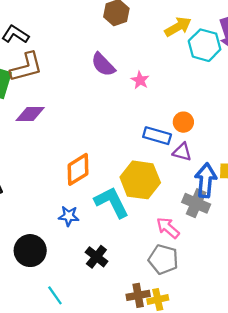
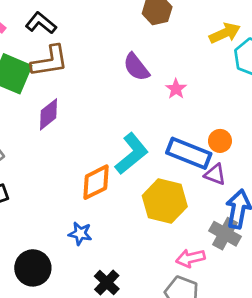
purple diamond: (30, 114) -> (48, 114), turned -44
blue rectangle: (157, 136) -> (189, 153), size x1.4
cyan L-shape: (112, 202) -> (132, 154), moved, turned 72
pink arrow: (168, 228) -> (190, 258), turned -60

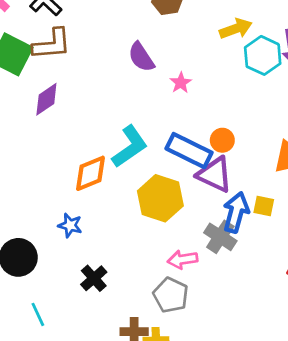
purple triangle: (215, 174) -> (215, 175), size x1.6

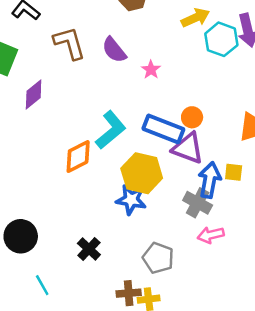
brown L-shape: (52, 44) -> (69, 43), moved, turned -96
blue star: (70, 225) -> (131, 200), moved, size x1.4
pink arrow: (183, 259) -> (211, 235), moved

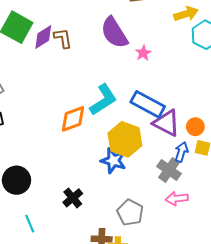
brown L-shape: (69, 43) -> (63, 38), moved, size x0.7
purple semicircle: (114, 50) -> (114, 33), size x1.4
purple diamond: (34, 94) -> (43, 37), moved
orange circle: (192, 117) -> (195, 127), moved
blue arrow: (210, 180) -> (181, 152), size x0.7

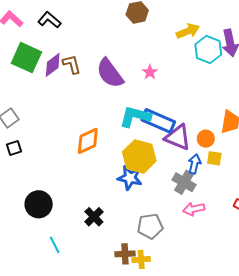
purple semicircle: (114, 33) -> (110, 73), moved
cyan L-shape: (103, 100) -> (135, 117), moved, turned -128
gray pentagon: (130, 213) -> (150, 226), turned -30

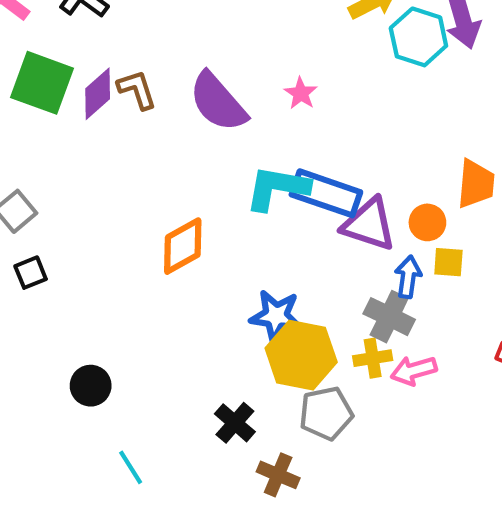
yellow hexagon: (139, 156) -> (301, 355), moved
black circle: (39, 204) -> (91, 386), size x0.7
black cross: (94, 217) -> (235, 423), moved
brown cross: (125, 254) -> (278, 475), turned 30
yellow cross: (141, 259) -> (373, 358), moved

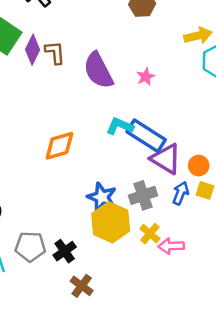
purple diamond: (98, 94) -> (33, 50), turned -36
cyan L-shape: (277, 188) -> (120, 126), size x0.7
gray cross: (389, 317) -> (143, 195), moved, turned 32
yellow cross: (373, 358) -> (150, 234), turned 36
gray pentagon: (326, 413) -> (30, 247), moved

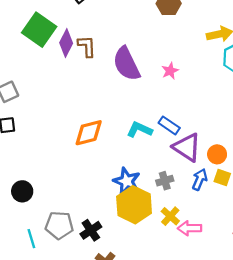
cyan L-shape: (120, 126) -> (139, 130), moved
blue rectangle: (146, 136) -> (169, 125), size x0.6
gray cross: (143, 195) -> (165, 181), size x0.7

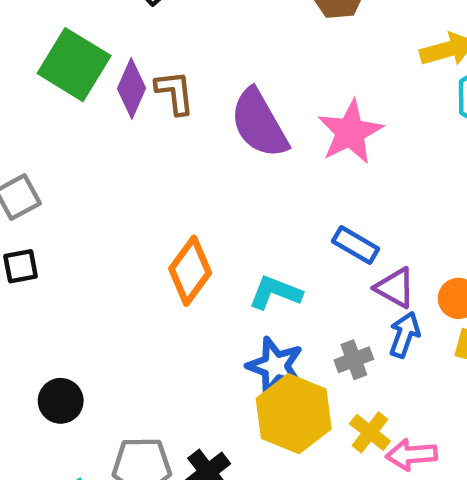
pink star: (170, 71) -> (350, 132), size x1.8
cyan L-shape: (139, 130) -> (275, 293), moved
orange diamond: (89, 133) -> (190, 271), turned -36
purple triangle: (187, 147) -> (395, 288), size x0.7
blue arrow: (200, 180) -> (404, 335), moved

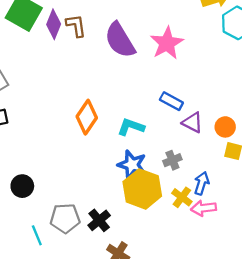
blue arrow: (404, 335) -> (202, 183), moved

